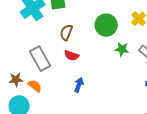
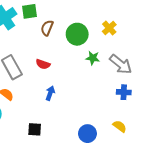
brown semicircle: (66, 32) -> (47, 28), moved

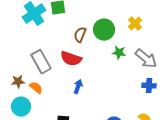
brown semicircle: (47, 28) -> (80, 35), moved
red semicircle: (43, 64) -> (71, 59), size x1.5

